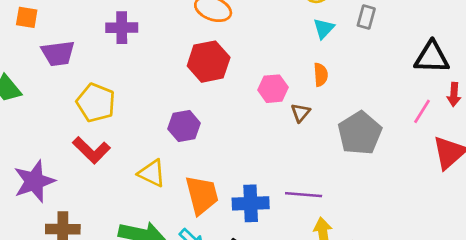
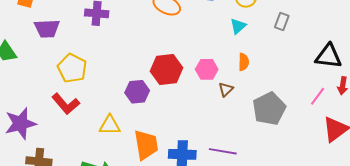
cyan triangle: (324, 28) -> (238, 26), moved
red hexagon: (209, 62) -> (166, 69), moved
yellow triangle: (152, 173) -> (110, 125), turned -30

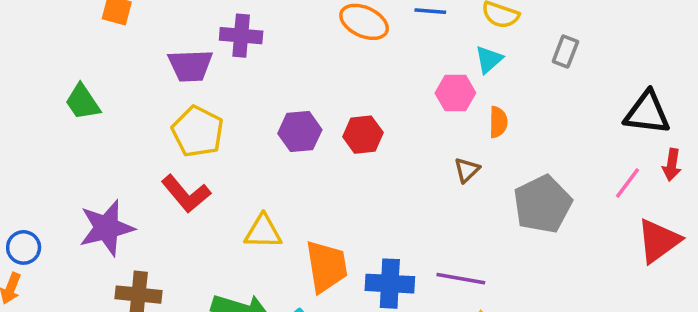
purple trapezoid: (47, 29) -> (190, 66), moved
red hexagon: (166, 69) -> (363, 135), size x0.7
pink hexagon: (207, 69) -> (455, 93), moved
purple hexagon: (137, 92) -> (300, 132), moved

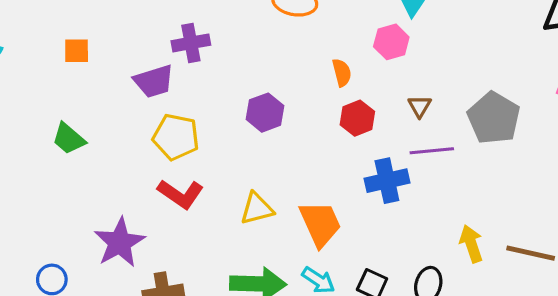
orange semicircle: (498, 122) -> (342, 73), moved
red hexagon: (363, 135) -> (357, 118), moved
purple line: (461, 279) -> (432, 151), moved
blue cross: (390, 284) -> (387, 181), moved

